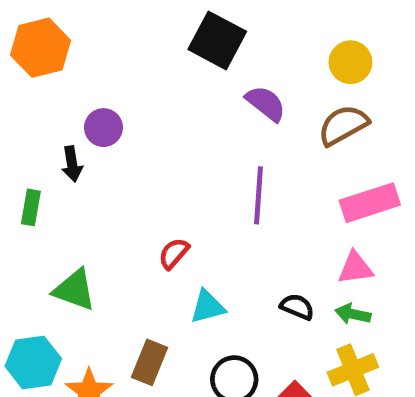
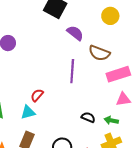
brown semicircle: (343, 125) -> (99, 53), moved, turned -130
pink triangle: (355, 268) -> (123, 99), moved
cyan triangle: (208, 307) -> (28, 112), moved

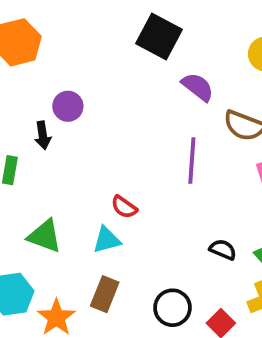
red semicircle: (37, 95) -> (124, 207), turned -96

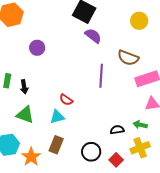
purple semicircle: (198, 87) -> (93, 36), moved
black arrow: (43, 135) -> (24, 87), moved
black semicircle: (223, 250) -> (117, 130), moved, turned -32

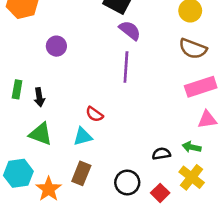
brown semicircle: (128, 58) -> (193, 49), moved
purple line: (101, 76) -> (126, 67), moved
yellow cross: (140, 148) -> (192, 177), turned -30

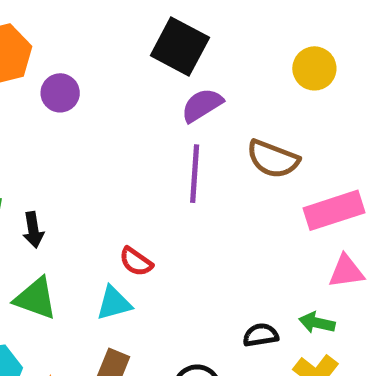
purple semicircle: (130, 30) -> (202, 105), turned -70
purple circle: (56, 46) -> (60, 93), moved
brown semicircle: (193, 49) -> (273, 159), moved

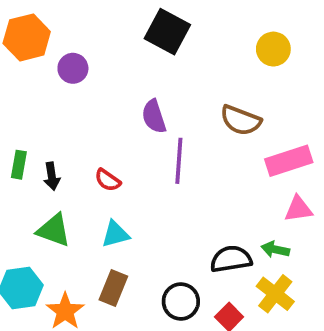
purple semicircle: (202, 105) -> (154, 116), moved, turned -76
purple line: (195, 174) -> (179, 161), moved
red semicircle: (136, 262) -> (108, 180), moved
black semicircle: (261, 335) -> (231, 259), size x1.5

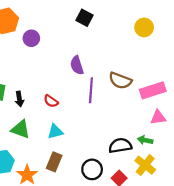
black square: (167, 32) -> (84, 18), size x0.7
brown semicircle: (241, 120) -> (120, 81), moved

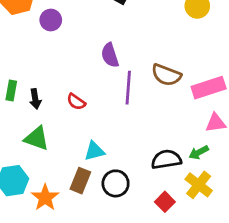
cyan triangle: (55, 131) -> (94, 151), moved
green arrow: (145, 140) -> (199, 152), turned -40
black circle: (92, 169) -> (116, 183), moved

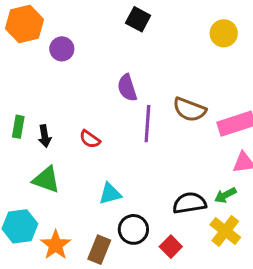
brown rectangle: (80, 181) -> (99, 250), moved
red square: (165, 202) -> (171, 247), moved

